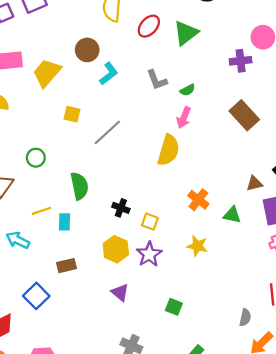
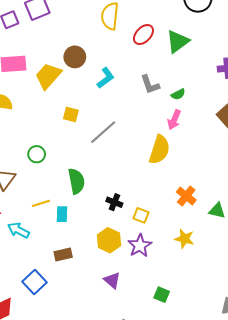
brown circle: (87, 50) -> (75, 57), moved

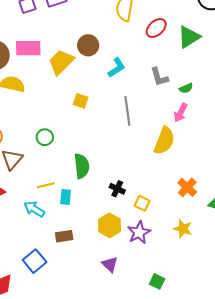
gray line: (103, 132) -> (127, 111), moved, turned -60
cyan arrow: (18, 230) -> (34, 209), moved

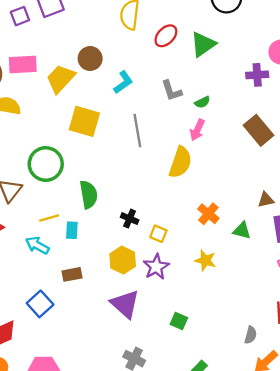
yellow square: (81, 101) -> (84, 121), size x1.8
green circle: (45, 137) -> (46, 164), size x1.8
purple triangle: (110, 264) -> (125, 304), size x1.6

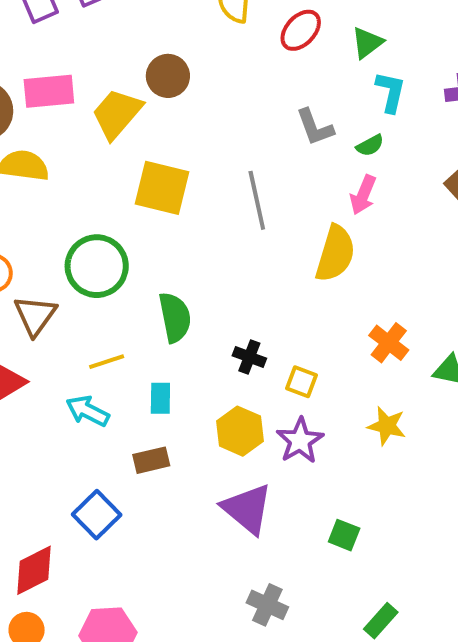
green triangle: (203, 44) -> (367, 43), size x0.7
cyan L-shape: (123, 82) -> (391, 92), moved, turned -40
cyan rectangle: (72, 230) -> (160, 398), moved

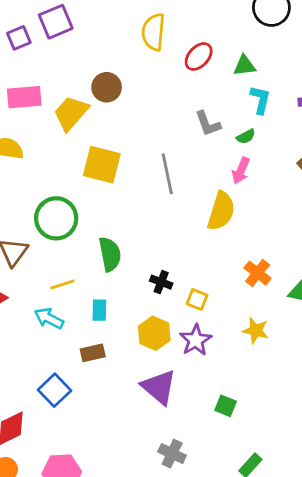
green triangle: (367, 43) -> (245, 66), turned 30

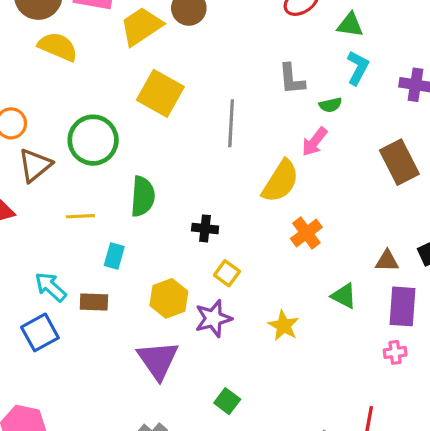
orange cross: (258, 273) -> (306, 233), moved
black cross: (161, 282) -> (205, 228), moved, turned -30
cyan arrow: (49, 318) -> (51, 287), moved

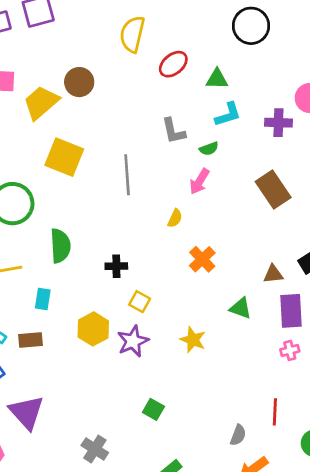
cyan L-shape: (358, 68) -> (228, 115), turned 52
yellow semicircle: (280, 181) -> (175, 218), size x0.5
purple triangle: (158, 360) -> (27, 412), moved

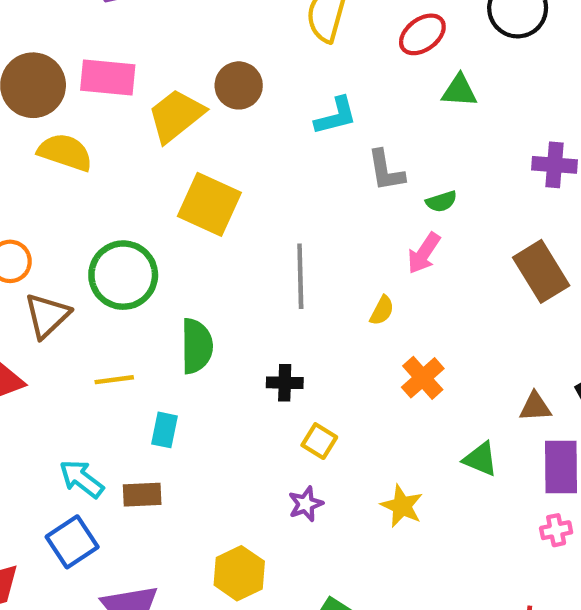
red ellipse: (173, 64) -> (422, 34), moved
cyan L-shape: (228, 115) -> (336, 116), moved
gray line: (127, 175) -> (300, 276), moved
yellow hexagon: (93, 329) -> (239, 573), moved
purple star: (133, 341) -> (306, 504), size x0.7

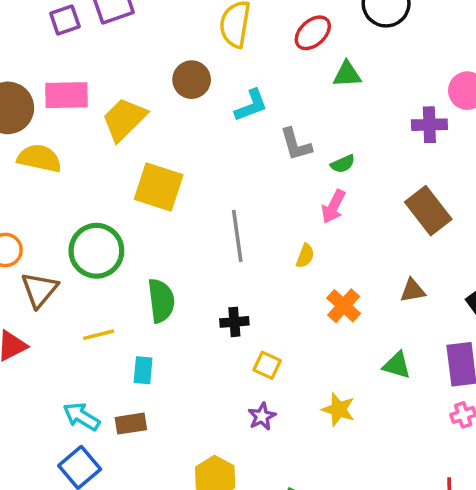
brown circle: (239, 85) -> (192, 80), moved
brown triangle: (535, 407) -> (413, 291), moved

